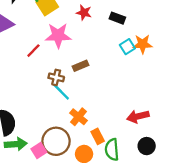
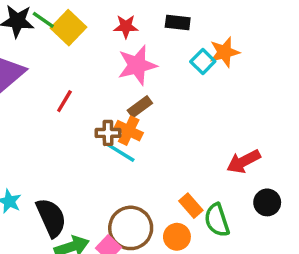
pink star: (58, 36) -> (137, 65), moved
orange cross: (79, 117) -> (129, 131), moved

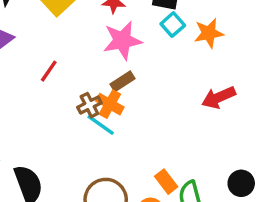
cyan square: (203, 61) -> (173, 25), moved
brown cross: (108, 133) -> (89, 105), turned -30
red arrow: (244, 162) -> (219, 97), moved

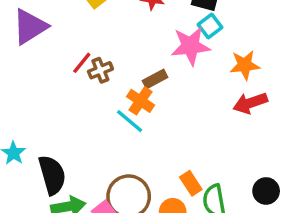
orange star: (209, 33) -> (245, 65), moved
pink star: (122, 41) -> (190, 46), moved
brown cross: (89, 105) -> (100, 70), moved

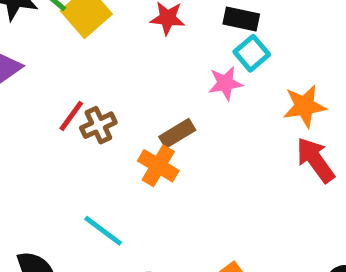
pink star: (190, 46) -> (225, 83), size x0.6
red arrow: (250, 103) -> (315, 160), turned 76
cyan line: (130, 121) -> (103, 231), moved

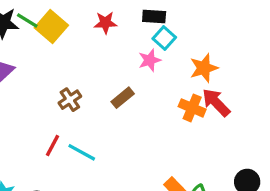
red line: (71, 116) -> (52, 145), moved
orange cross: (158, 166) -> (192, 108), moved
cyan line: (103, 231) -> (82, 152), moved

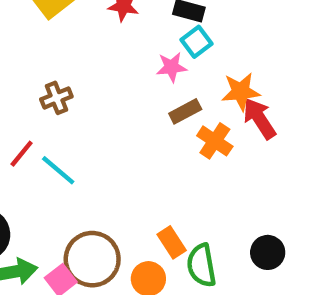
brown rectangle: (123, 98) -> (185, 111), moved
red arrow: (216, 102) -> (259, 118), moved

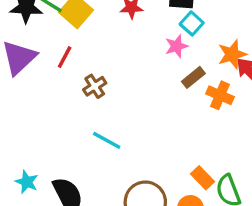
red line: (22, 154) -> (65, 57), moved

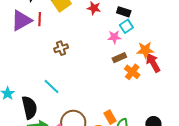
red line: (65, 57) -> (40, 19), moved, turned -40
cyan line: (107, 140) -> (51, 86), moved

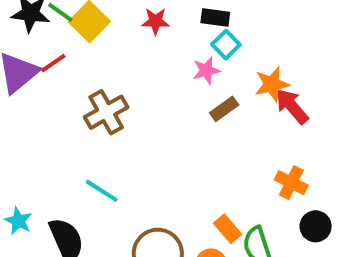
red line: (40, 19) -> (53, 63), turned 64
brown cross: (61, 48) -> (106, 112), size x1.5
orange cross: (132, 72) -> (291, 183), moved

